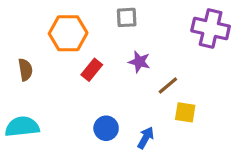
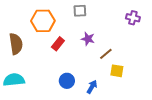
purple cross: (211, 29) -> (133, 18), size x0.6
brown semicircle: (25, 70) -> (16, 44), size x1.5

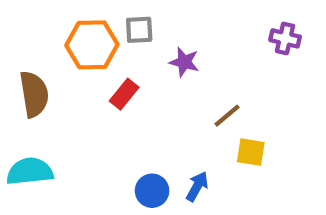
gray square: (80, 11) -> (139, 30), moved
purple star: (88, 39) -> (184, 62), moved
blue circle: (67, 81) -> (152, 191), moved

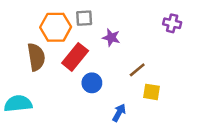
brown semicircle: (34, 94) -> (36, 57), moved
red rectangle: (124, 94) -> (75, 57), size x1.5
blue circle: (152, 191) -> (92, 83), moved

